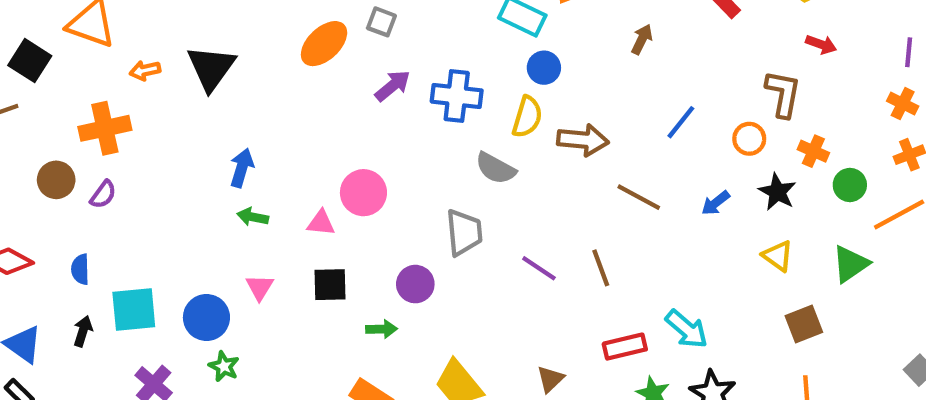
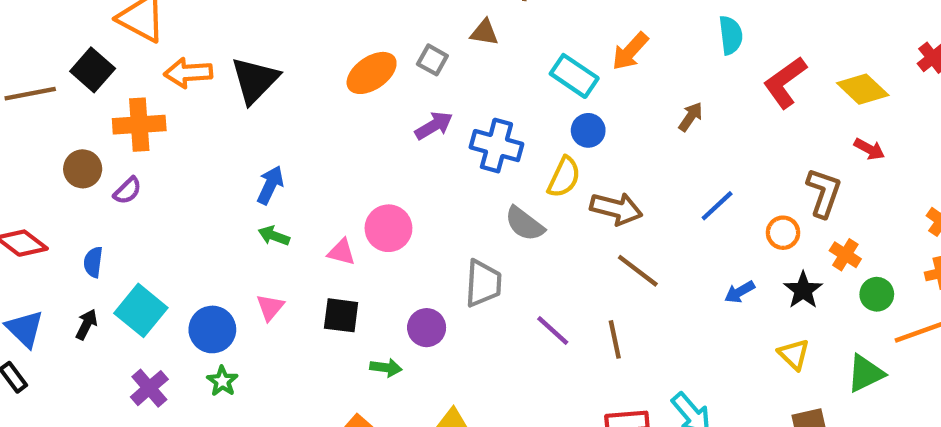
black square: (30, 61) -> (93, 70), moved
orange arrow: (145, 70) -> (188, 73), size x1.5
brown line: (639, 197) -> (638, 271), moved
cyan square: (134, 309) -> (141, 310), turned 36

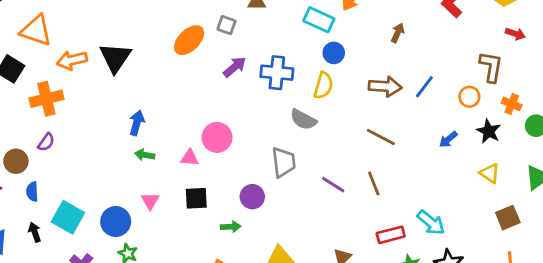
brown circle: (83, 169) -> (16, 161), moved
brown arrow: (616, 209) -> (385, 86), moved
black arrow: (86, 324) -> (35, 232), turned -36

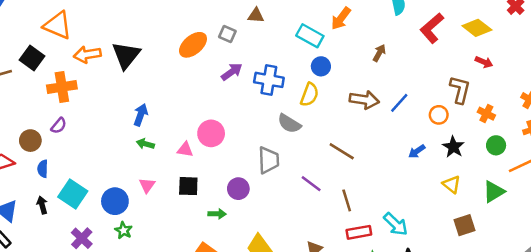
orange cross: (512, 104) -> (486, 114), moved
brown line: (381, 137) -> (342, 151), moved
brown line: (374, 183) -> (347, 200), moved

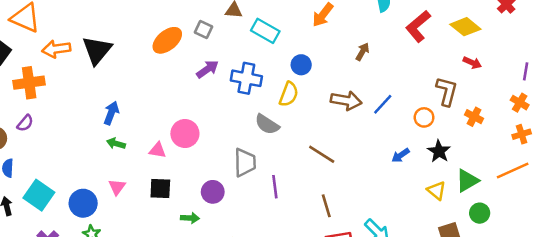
cyan rectangle: (310, 36) -> (265, 31), moved
green circle: (496, 145) -> (480, 213), moved
purple line: (311, 184) -> (275, 187), moved, turned 45
green triangle: (494, 192) -> (467, 181), moved

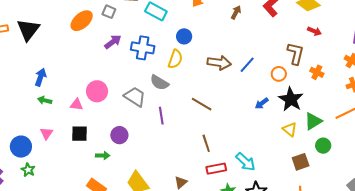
brown arrow: (363, 52) -> (236, 12), moved
black star: (439, 151) -> (291, 99), size x1.4
gray trapezoid: (245, 162) -> (135, 97), moved, turned -55
purple line: (275, 187) -> (161, 116), moved

